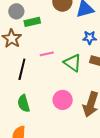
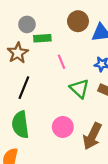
pink line: (47, 54) -> (61, 62), moved, turned 72
green semicircle: (24, 103) -> (20, 125), size x1.4

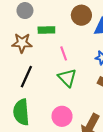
gray circle: (27, 24) -> (25, 11), moved
brown star: (18, 53) -> (22, 43), turned 30
green triangle: (79, 89) -> (67, 78), moved

